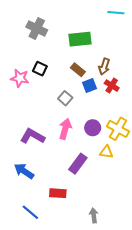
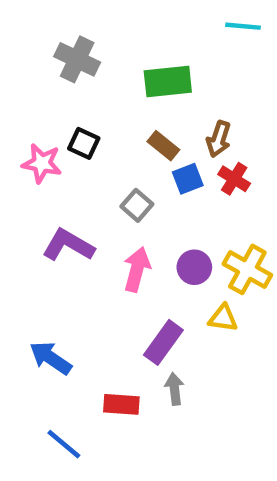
purple L-shape: (32, 136) -> (68, 245), moved
gray arrow: (94, 215) -> (174, 389), moved

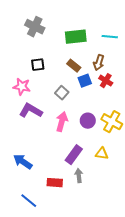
cyan line: (243, 26) -> (110, 37), moved
black square: (84, 143) -> (38, 65), turned -32
pink star: (42, 163) -> (22, 87), moved
yellow triangle: (223, 318) -> (102, 154), moved

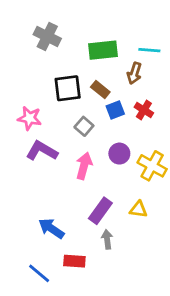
brown arrow: (99, 63) -> (134, 73), moved
black square: (38, 65) -> (68, 88), moved, size x1.5
purple circle: (88, 121) -> (119, 154), moved
blue arrow: (23, 162) -> (51, 228), moved
red rectangle: (55, 183) -> (74, 261), moved

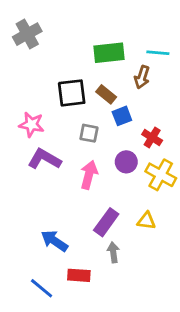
gray cross: (47, 36) -> (27, 34), moved, turned 35
red cross: (144, 110) -> (152, 137), moved
gray square: (84, 126) -> (89, 133), turned -30

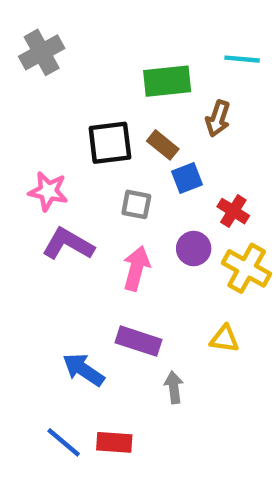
cyan line: (158, 53) -> (242, 59), moved
purple rectangle: (106, 222) -> (139, 341), moved, turned 72
red rectangle: (79, 275) -> (114, 442), moved

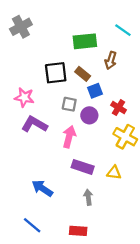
cyan line: (242, 59) -> (123, 30), turned 30
purple circle: (194, 249) -> (89, 115), moved
purple rectangle: (139, 341) -> (83, 167), moved
red rectangle: (114, 442) -> (78, 231), moved

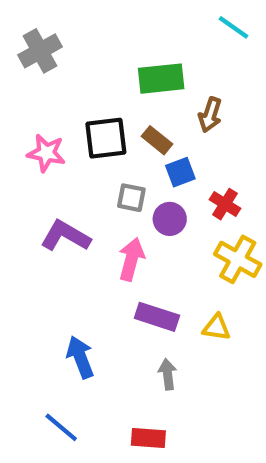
cyan line: (123, 30) -> (234, 27), moved
pink star: (24, 97) -> (46, 153), moved
blue arrow: (42, 188) -> (80, 357), turned 35

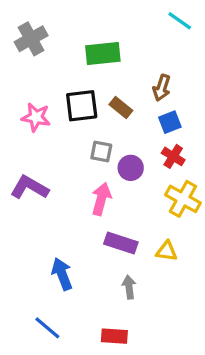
green rectangle: (161, 79) -> (103, 54), moved
blue square: (180, 172) -> (170, 122), moved
purple L-shape: (65, 236) -> (29, 187), moved

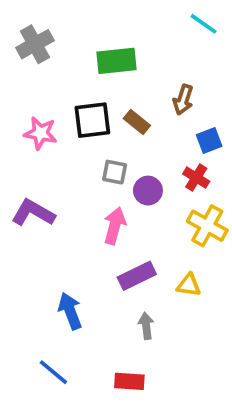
blue square: (170, 122) -> (209, 141), moved
purple rectangle: (121, 243) -> (137, 276), turned -44

